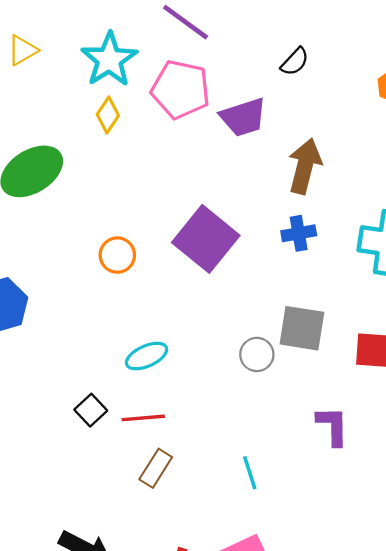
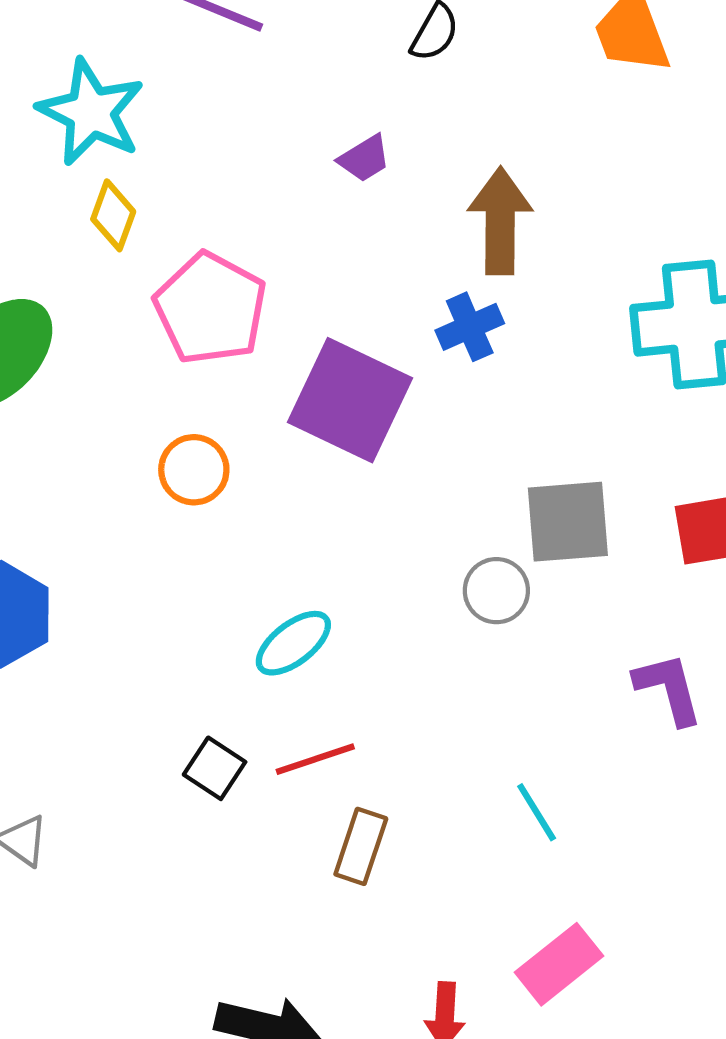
pink pentagon: (181, 89) -> (211, 308), moved, turned 30
purple trapezoid: (243, 117) -> (364, 158), size x0.6
blue cross: (299, 233) -> (470, 327), moved

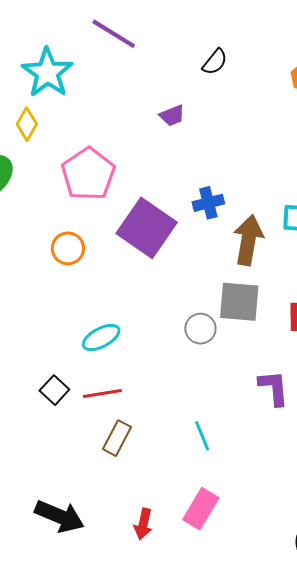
yellow diamond: (113, 215) -> (27, 124), moved
brown arrow: (500, 221) -> (248, 240), moved
pink rectangle: (559, 964) -> (201, 509), turned -30

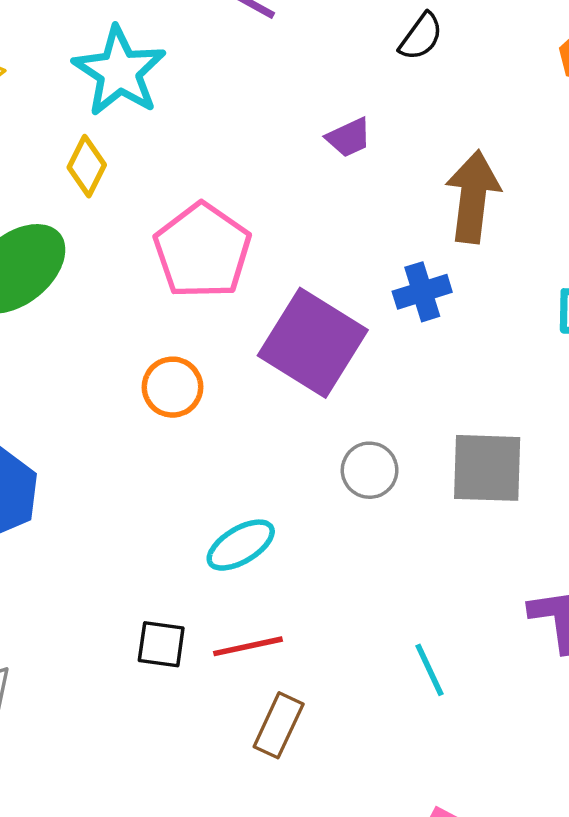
brown arrow: (248, 240) -> (473, 197), moved
gray circle: (200, 329) -> (370, 470), moved
black square: (54, 390) -> (161, 644), turned -32
cyan line: (202, 436) -> (429, 670), moved

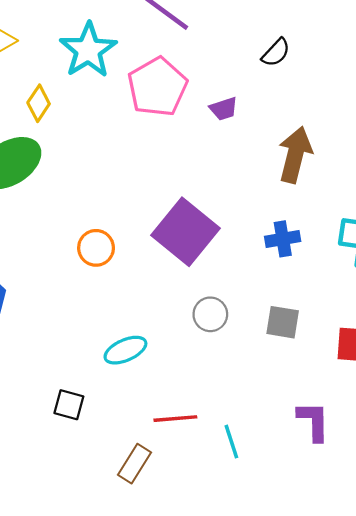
yellow diamond: (87, 166) -> (39, 103), moved
pink pentagon: (202, 251) -> (157, 87), moved
blue cross: (422, 292) -> (283, 239), moved
gray square: (487, 468) -> (283, 322), size x0.7
red line: (248, 646) -> (175, 419), moved

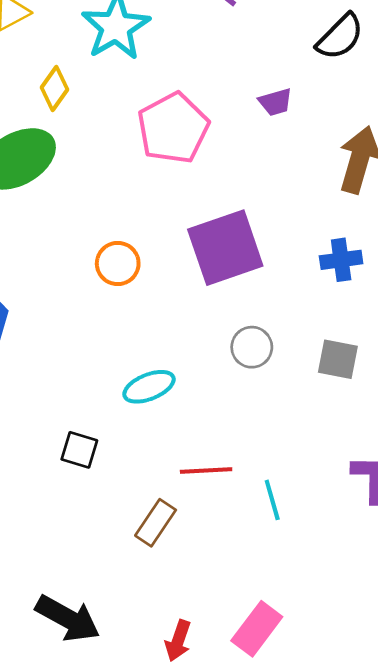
black semicircle: (276, 53) -> (340, 37), size x1.4
pink pentagon: (157, 87) -> (173, 128), moved
purple square: (186, 232) -> (225, 248), turned 30

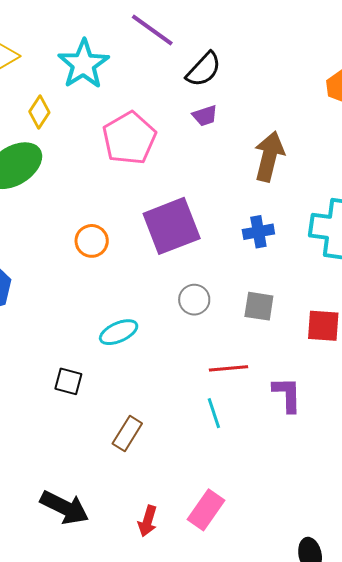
black semicircle: (340, 37) -> (204, 69), moved
red line: (206, 470) -> (228, 368), moved

